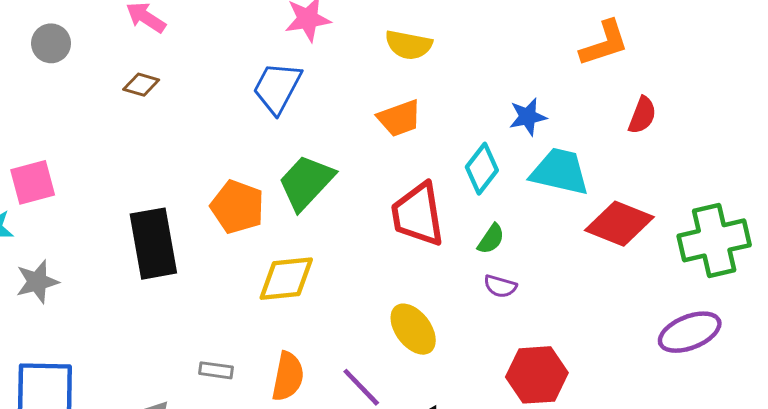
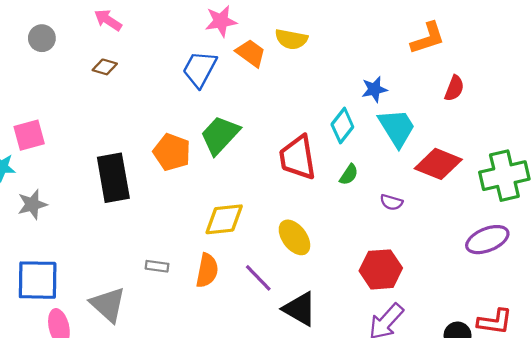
orange trapezoid: (399, 118) -> (251, 53), moved, turned -124
cyan trapezoid: (560, 172) -> (397, 128), turned 45
yellow diamond: (286, 279) -> (224, 219), moved
purple semicircle: (500, 286) -> (391, 202), moved

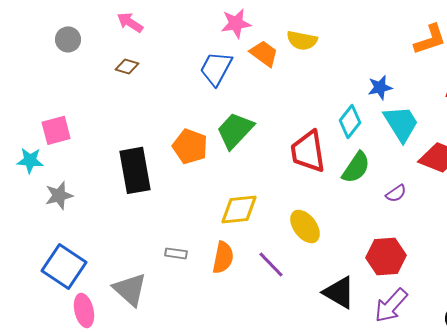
green semicircle: (349, 175) -> (356, 167), size x1.6
purple semicircle: (391, 202) -> (396, 193), turned -50
blue square: (38, 280) -> (64, 266), turned 33
black triangle: (300, 309) -> (339, 292), moved

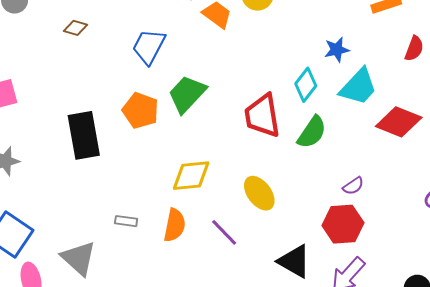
blue trapezoid: (216, 68) -> (149, 47), moved
cyan trapezoid: (401, 123) -> (358, 87), turned 75
purple semicircle: (396, 193) -> (353, 186), moved

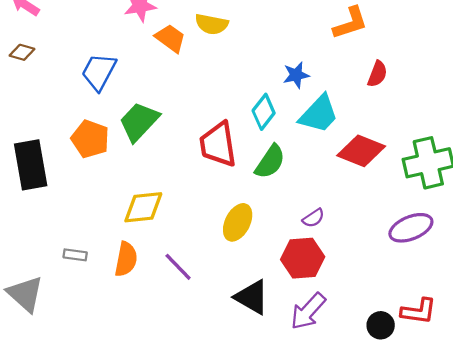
yellow ellipse: (259, 193) -> (238, 222), moved, turned 64

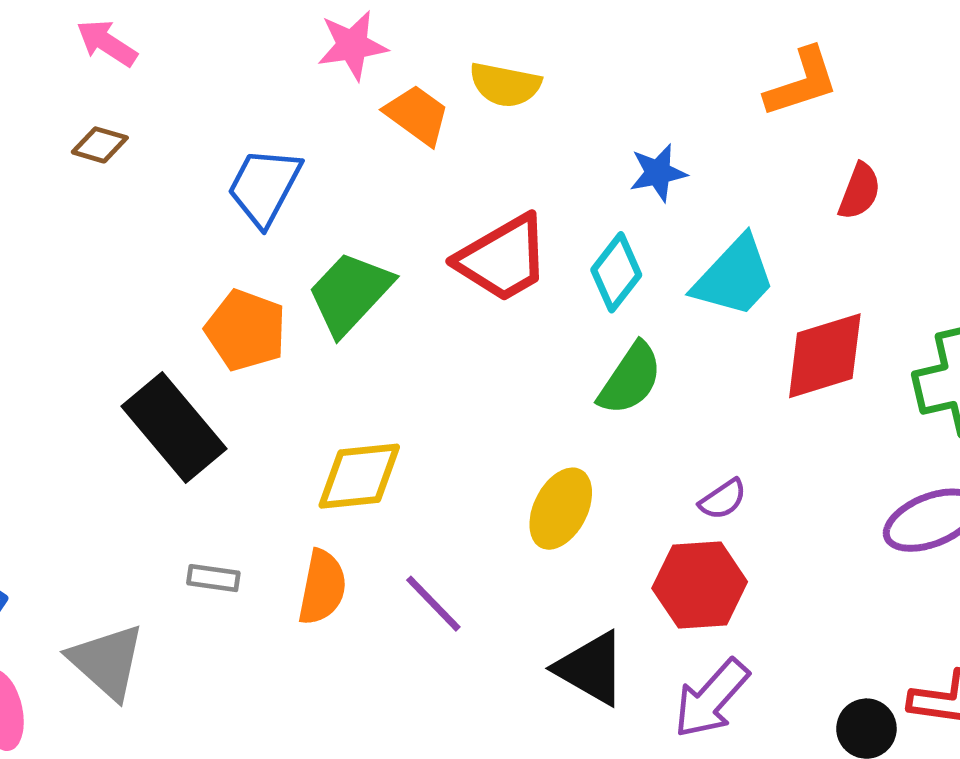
blue star: (296, 75) -> (658, 173), moved
red trapezoid: (218, 144) -> (503, 258), moved, turned -111
red diamond: (361, 151) -> (825, 356), turned -39
black rectangle: (31, 165) -> (174, 427), moved, turned -30

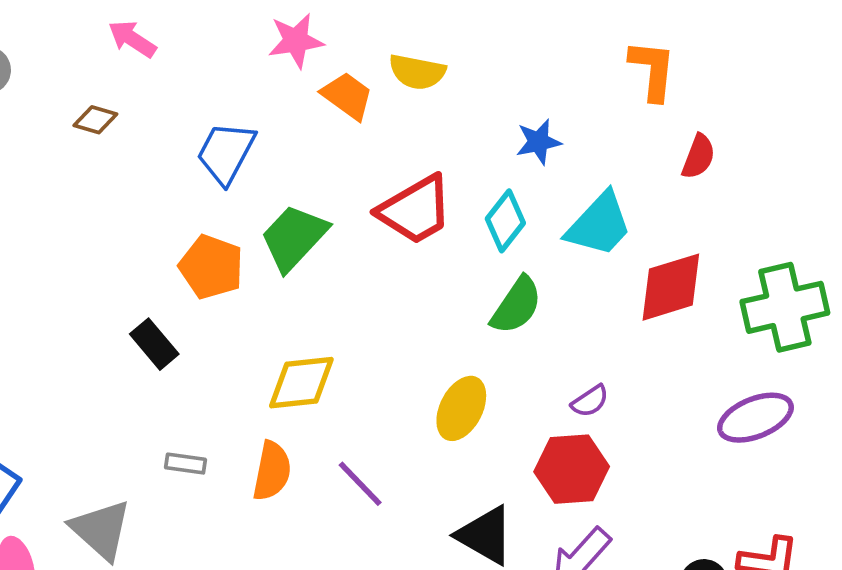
pink arrow: (107, 43) -> (132, 39), moved
orange L-shape: (802, 82) -> (652, 70), turned -66
black rectangle: (174, 427) -> (154, 344), size x0.6

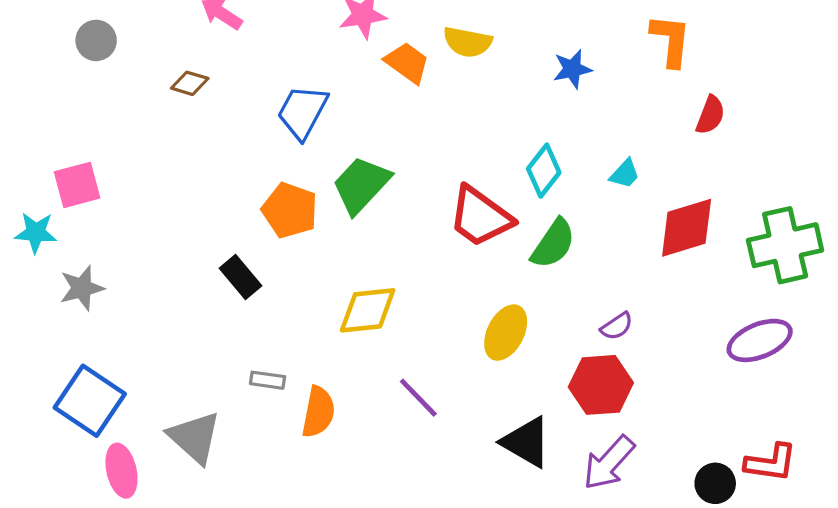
blue star: (539, 142) -> (572, 69), moved
red trapezoid: (415, 210) -> (480, 217), moved, turned 66
cyan trapezoid: (599, 225) -> (625, 174), size x0.5
orange semicircle: (272, 471) -> (318, 412), moved

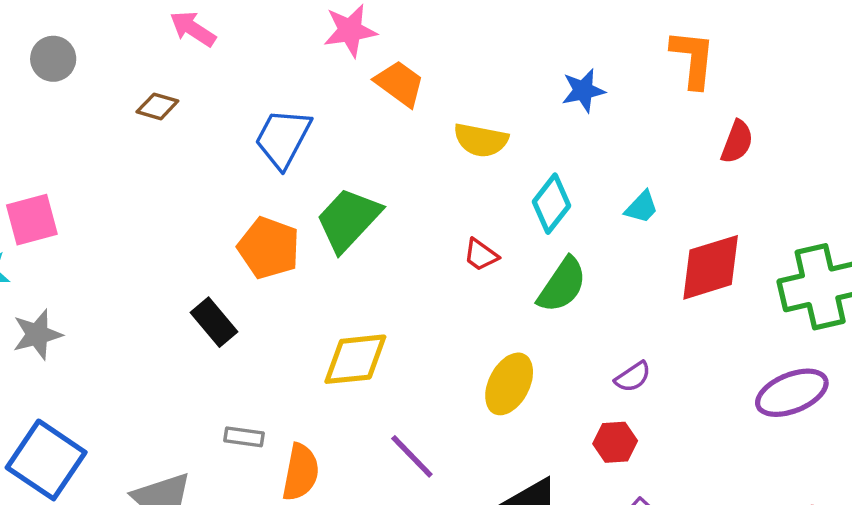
yellow semicircle: (468, 42) -> (481, 140), moved
red trapezoid: (480, 217) -> (481, 255), size x0.5
red hexagon: (601, 385) -> (615, 442), size x0.6

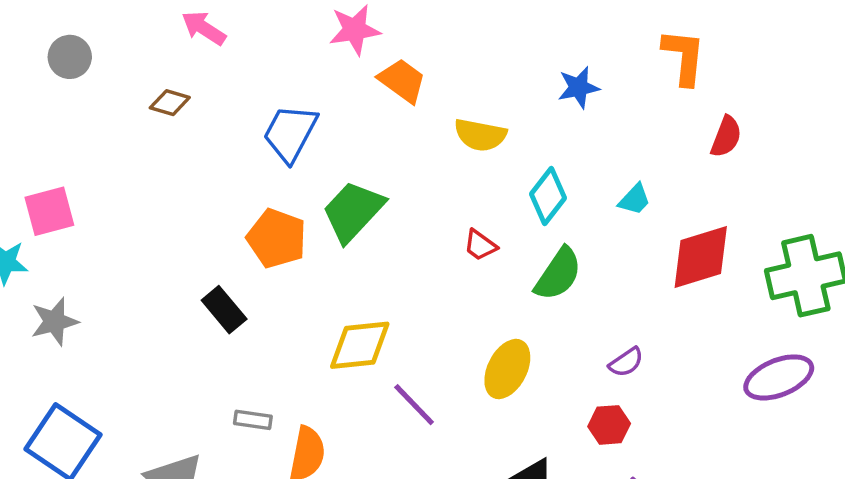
purple line: (412, 456) -> (414, 405), moved

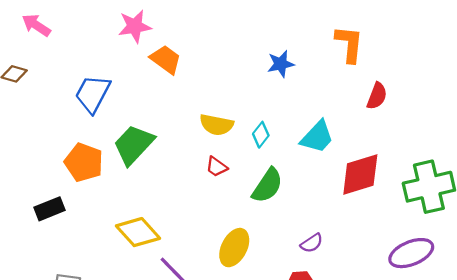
yellow semicircle: (480, 135) -> (217, 125), moved
cyan diamond: (548, 196) -> (261, 135), size x0.7
cyan trapezoid: (635, 199) -> (317, 137), size x1.6
black rectangle: (224, 310) -> (50, 209), turned -72
yellow diamond: (360, 345) -> (138, 232), turned 54

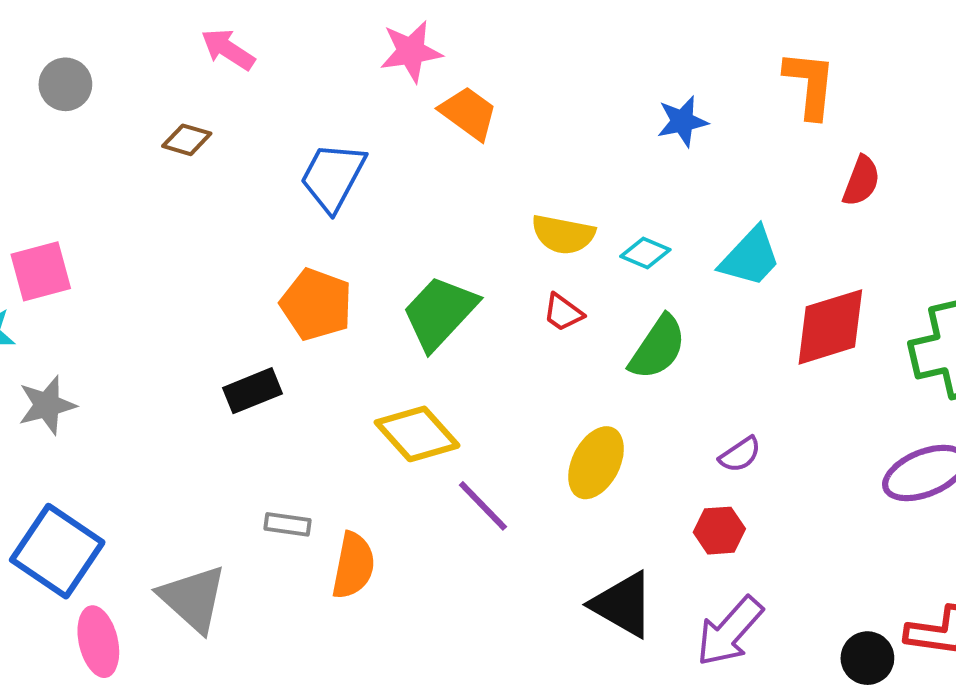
cyan diamond: (261, 135) -> (645, 253), turned 75
green trapezoid: (134, 145) -> (440, 313), moved

